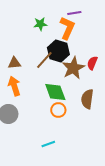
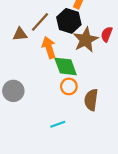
brown line: (44, 60) -> (40, 22), moved
orange arrow: (14, 86) -> (49, 48), moved
brown semicircle: (87, 99) -> (91, 100), moved

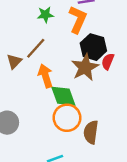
black hexagon: (69, 21) -> (93, 47), moved
brown triangle: (20, 34) -> (14, 61), turned -40
orange circle: (69, 86) -> (67, 118), size x1.5

